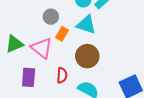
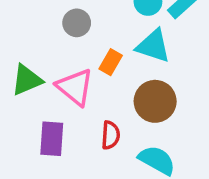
gray circle: (51, 17) -> (77, 23), moved

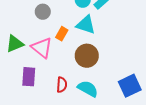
red semicircle: (111, 135) -> (62, 85), moved

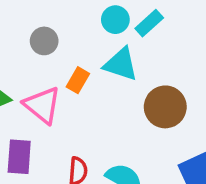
brown circle: (87, 56) -> (165, 107), moved

